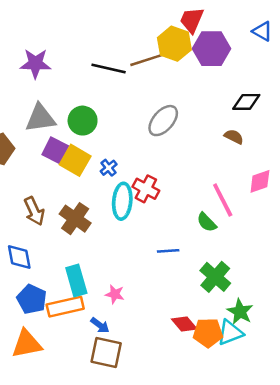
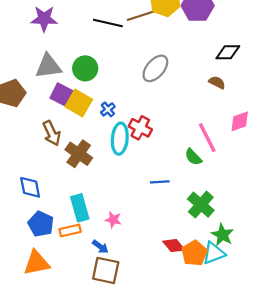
brown arrow: (34, 211) -> (52, 133), moved
orange rectangle: (65, 307) -> (70, 230), size x0.7
orange pentagon: (208, 333) -> (194, 253), turned -30

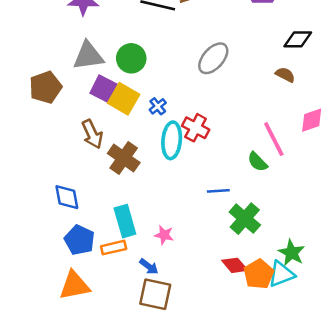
green cross: (201, 205) -> (245, 219), moved

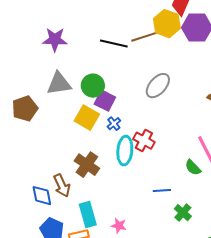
purple square: (103, 89) -> (105, 101), moved
brown arrow: (92, 134) -> (62, 186), moved
green cross: (245, 219) -> (183, 213), size x0.7

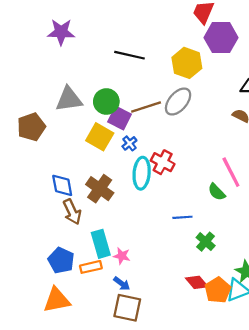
yellow hexagon: (167, 24) -> (187, 63), moved
brown line: (145, 37) -> (146, 107), moved
purple star: (55, 40) -> (61, 32), moved
blue diamond: (42, 196) -> (62, 185), moved
pink star: (119, 226) -> (122, 256), moved

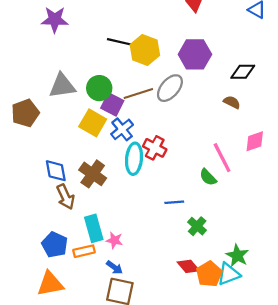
purple hexagon: (221, 38) -> (195, 54), moved
yellow hexagon: (187, 63) -> (145, 50), moved
blue cross: (129, 143) -> (122, 129), size x1.5

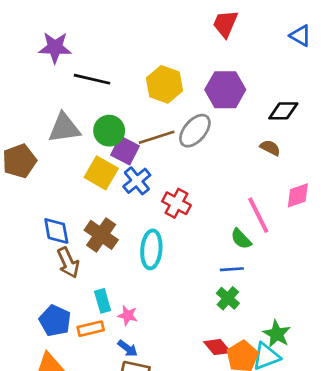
black line: (122, 42) -> (92, 79), moved
cyan ellipse: (134, 159) -> (151, 249), moved
blue line: (174, 202) -> (232, 269), moved
cyan rectangle: (94, 228) -> (103, 301), size x0.7

